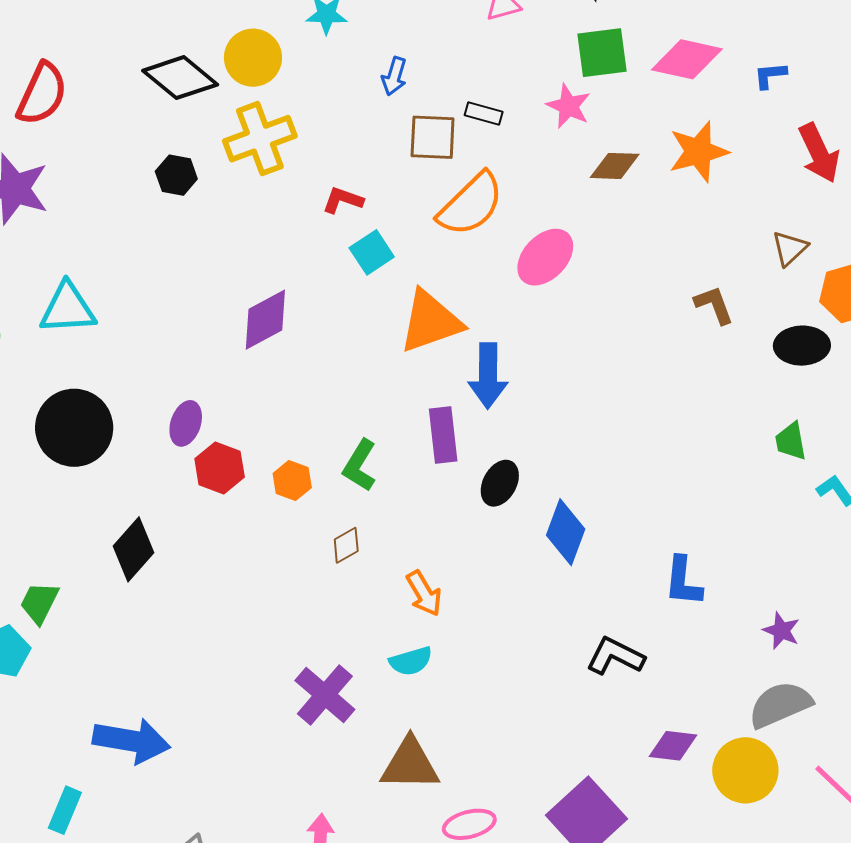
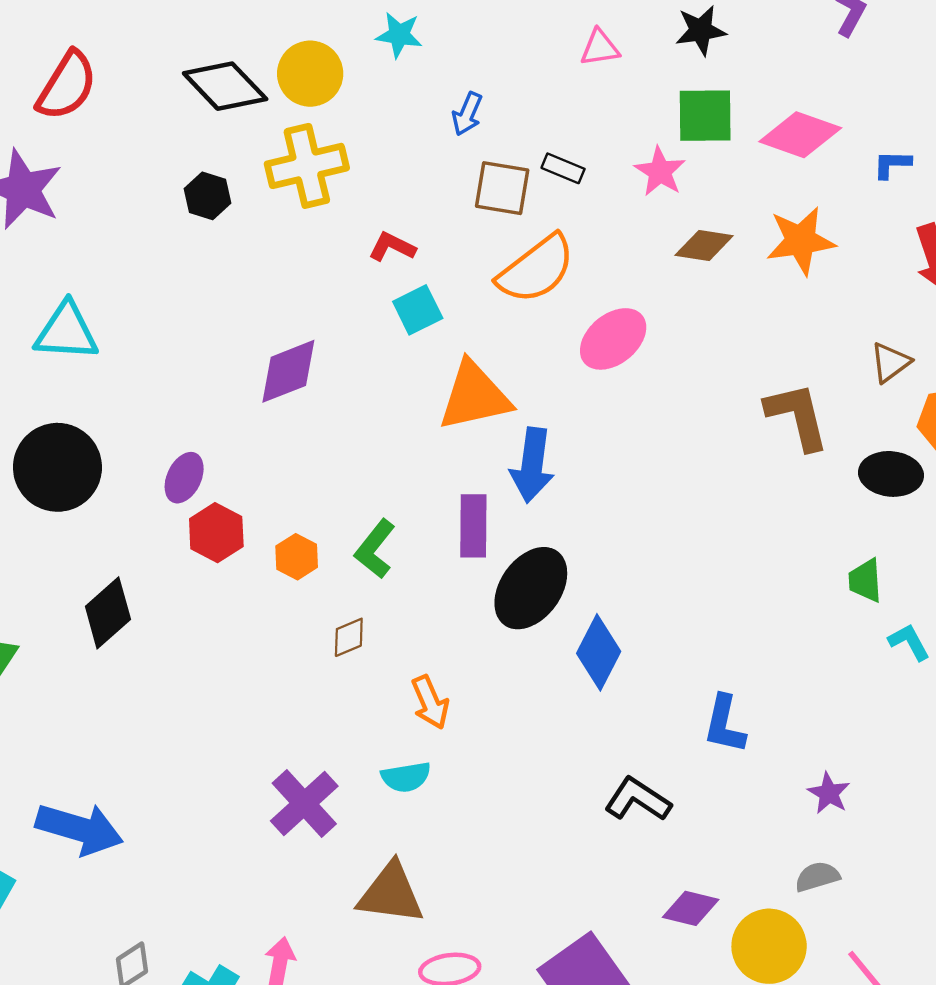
brown L-shape: (714, 305) -> (797, 416), size x1.5
black ellipse: (500, 483) -> (531, 588), size x1.6
gray semicircle: (780, 705) -> (817, 877), size x0.6

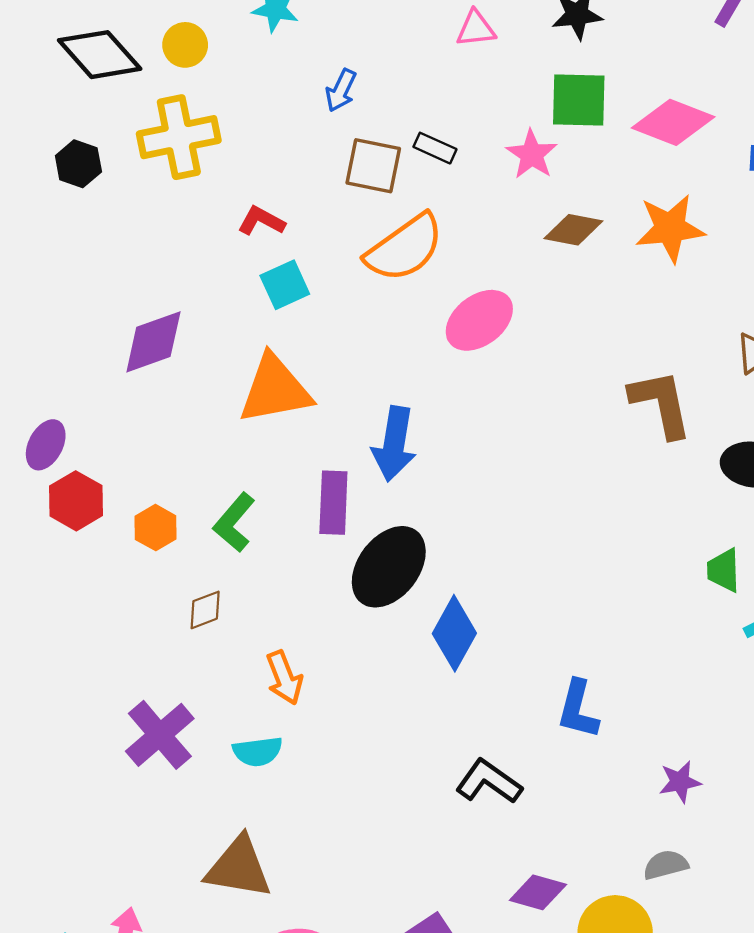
yellow circle: (310, 74) -> (185, 45), size x0.7
orange triangle: (475, 396) -> (275, 389), moved
purple star: (829, 793) -> (680, 782), turned 30
purple cross: (304, 804) -> (160, 735), moved

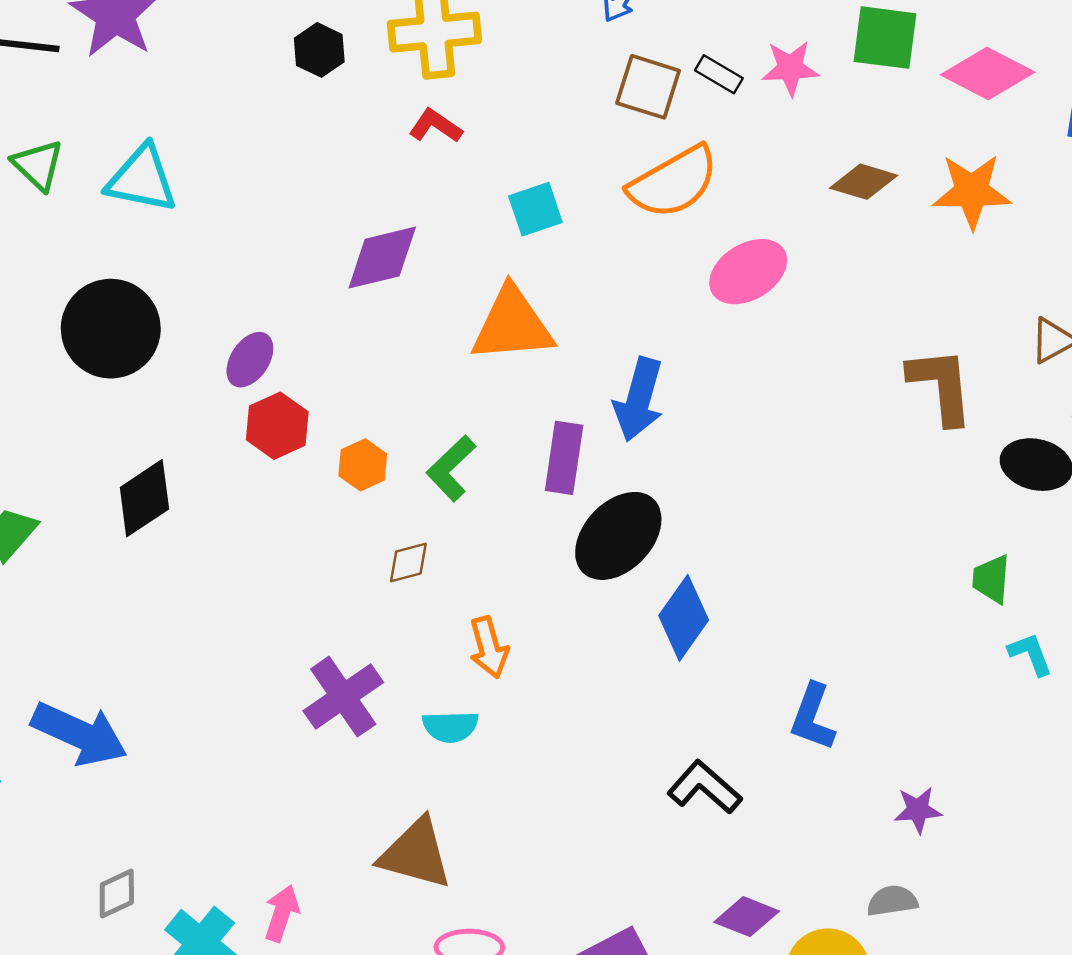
pink star: (532, 154) -> (790, 68), moved, turned 30
red L-shape: (261, 221) -> (435, 126), moved

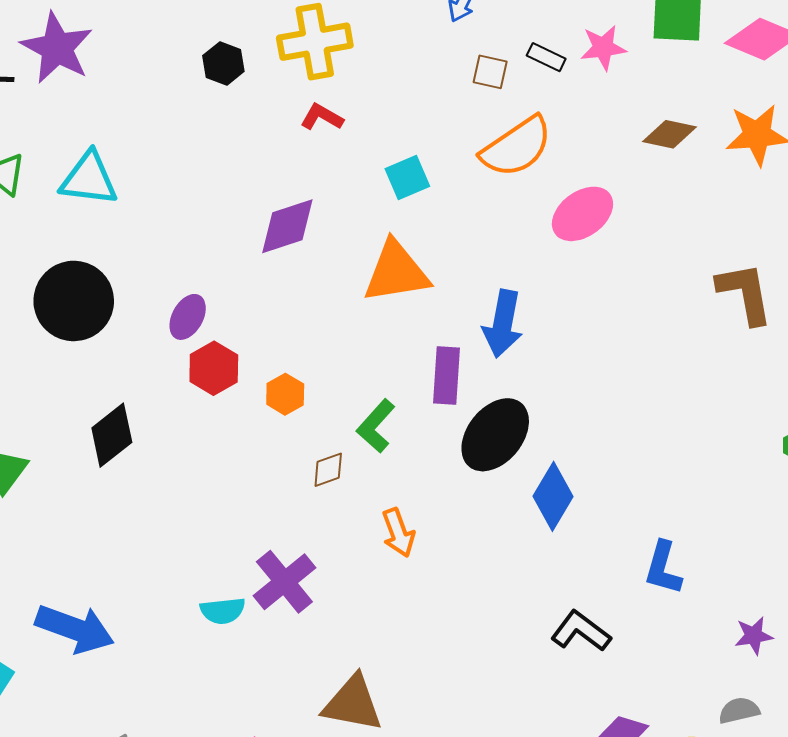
brown square: (648, 87) -> (490, 72), size x0.7
green L-shape: (451, 468) -> (376, 426), moved
cyan semicircle: (450, 727) -> (223, 611), moved

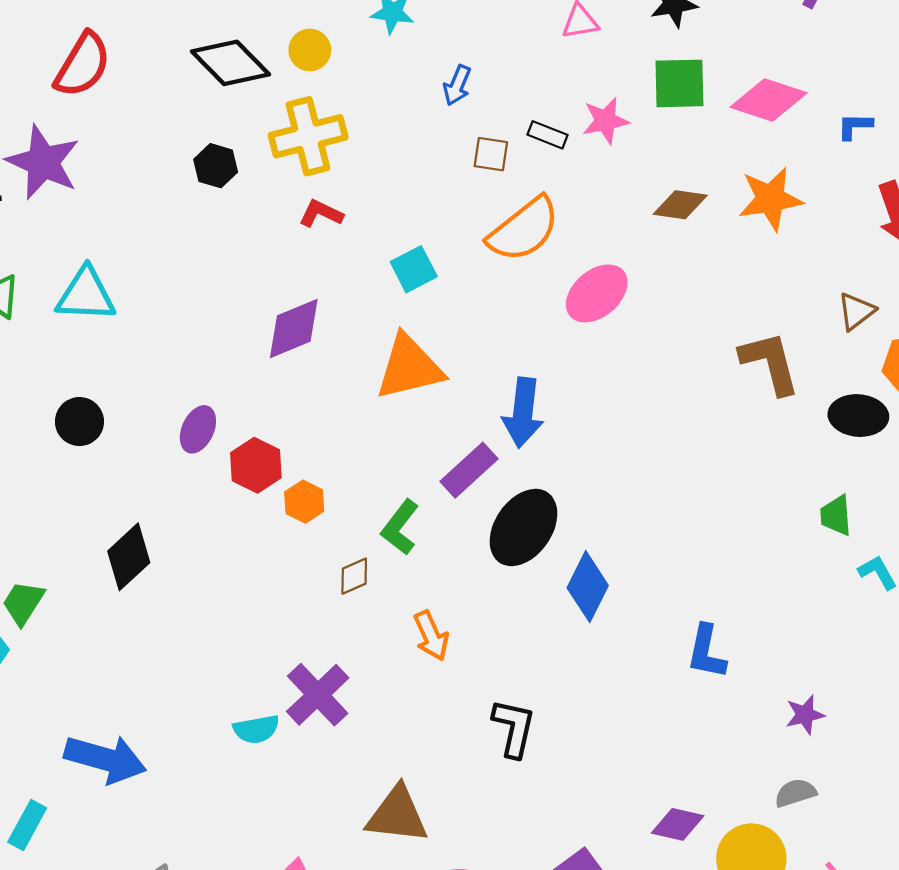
black circle: (74, 301) -> (79, 422), size x0.6
red hexagon: (214, 368) -> (256, 465), moved
purple rectangle: (447, 376) -> (469, 470), turned 48
black L-shape: (581, 631) -> (514, 728), moved, turned 70

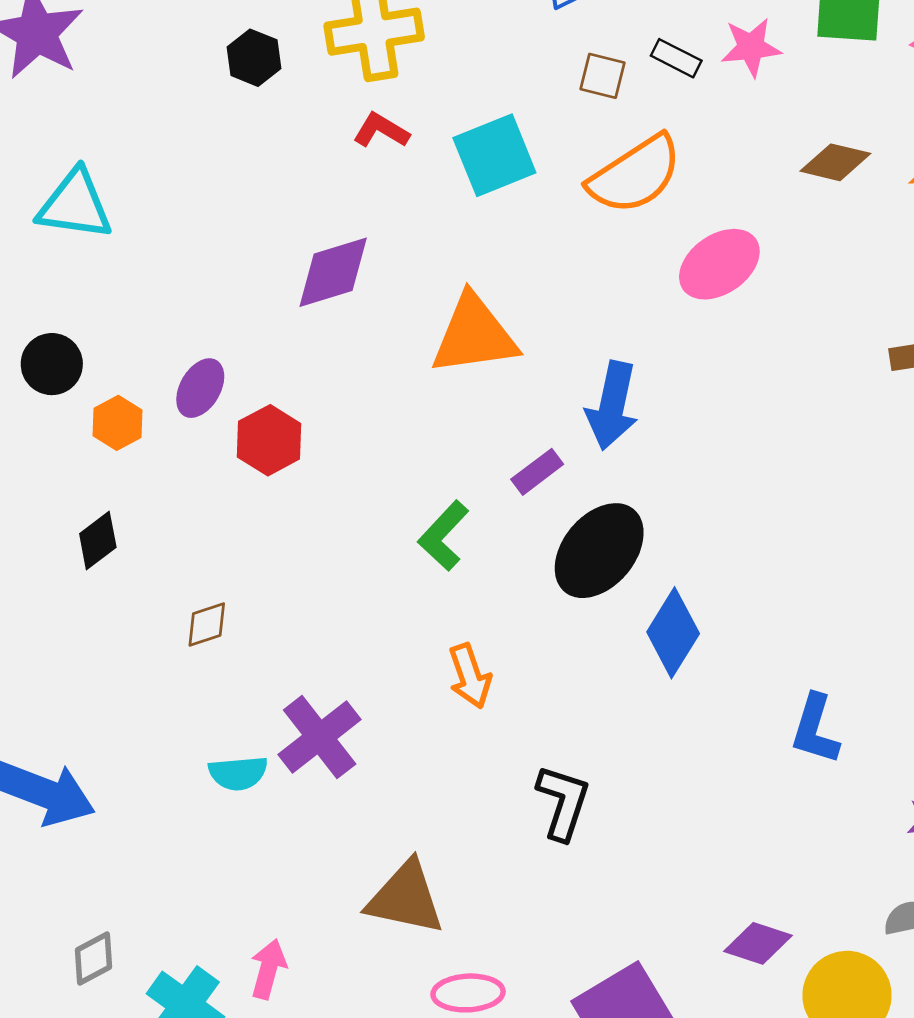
cyan square: (414, 269) -> (494, 155), moved, size x1.4
purple rectangle: (469, 470) -> (537, 472), size x0.7
orange hexagon: (304, 502) -> (117, 423), moved
black diamond: (129, 557) -> (98, 541), size x0.7
brown diamond: (354, 576) -> (207, 624), moved

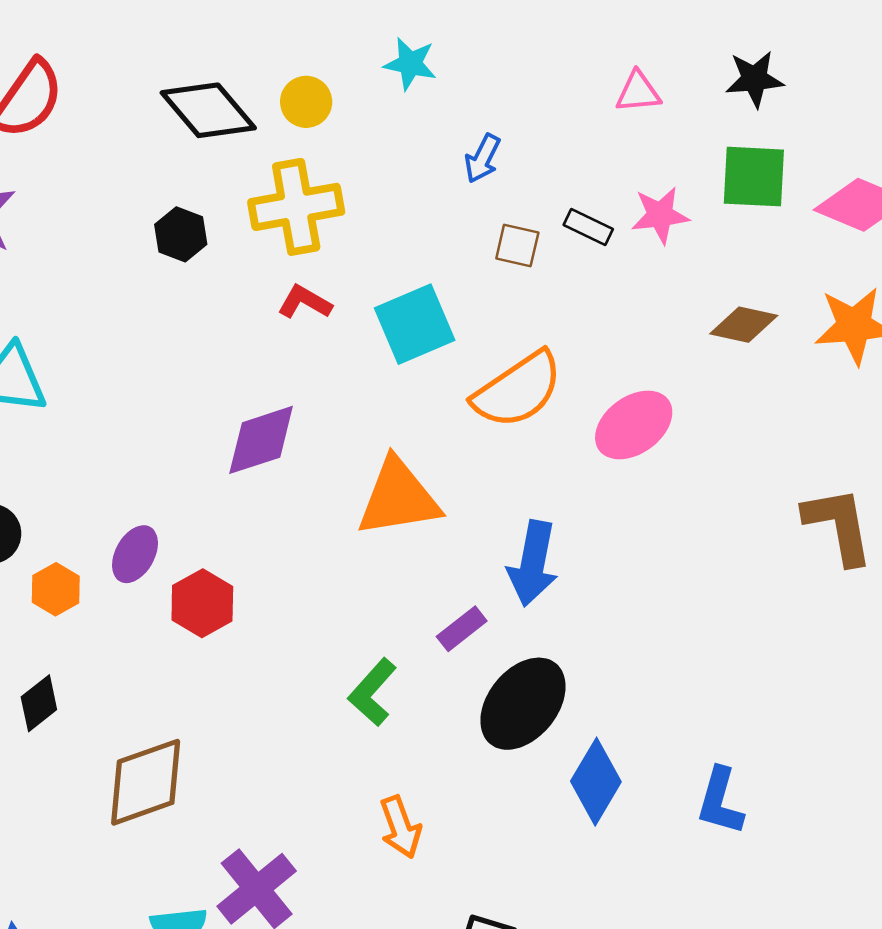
orange semicircle: (635, 175) -> (518, 390), moved
brown diamond: (207, 624) -> (146, 782), size x2.0
blue L-shape: (815, 729) -> (720, 801), moved

